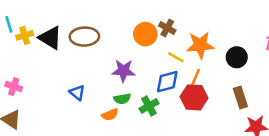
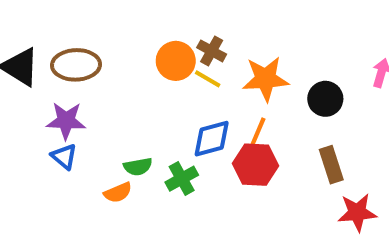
yellow line: (176, 57) -> (208, 79), moved
purple star: (123, 71) -> (66, 121), moved

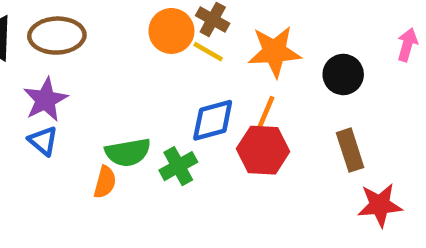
purple star: (66, 121) -> (45, 100), turned -30
green semicircle: (138, 167) -> (128, 152), size x1.4
orange semicircle: (118, 193) -> (105, 182), turned -52

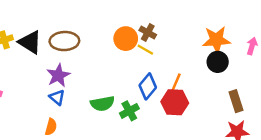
orange star: (274, 52) -> (216, 40), moved
blue diamond: (213, 120) -> (148, 86), turned -35
brown rectangle: (350, 150) -> (236, 101), moved
orange semicircle: (105, 182) -> (51, 127), moved

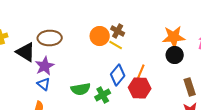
black triangle: (30, 42) -> (26, 52), moved

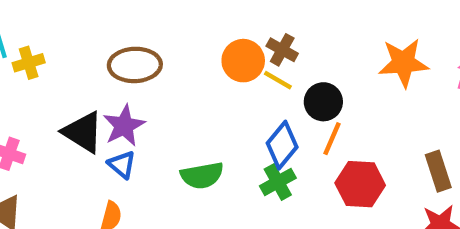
black triangle: (26, 52) -> (83, 132), moved
black circle: (175, 55) -> (323, 102), moved
red hexagon: (140, 88) -> (360, 184), moved
green cross: (103, 95) -> (278, 182), moved

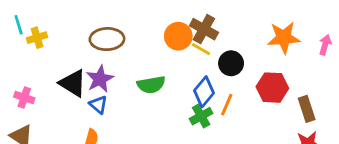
brown cross: (282, 50) -> (204, 29), size x1.4
orange line: (332, 139) -> (227, 105), moved
green semicircle: (202, 175) -> (151, 85), moved
red hexagon: (360, 184) -> (272, 88), moved

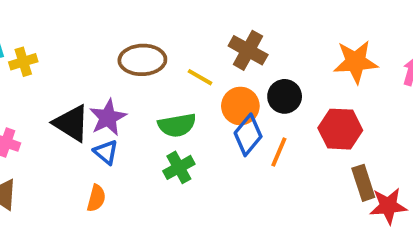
orange circle: (178, 36) -> (240, 106), moved
brown ellipse: (107, 39) -> (142, 60), moved
yellow line: (201, 49) -> (200, 77), moved
brown rectangle: (307, 109) -> (363, 183), moved
green cross: (201, 116) -> (179, 167), moved

